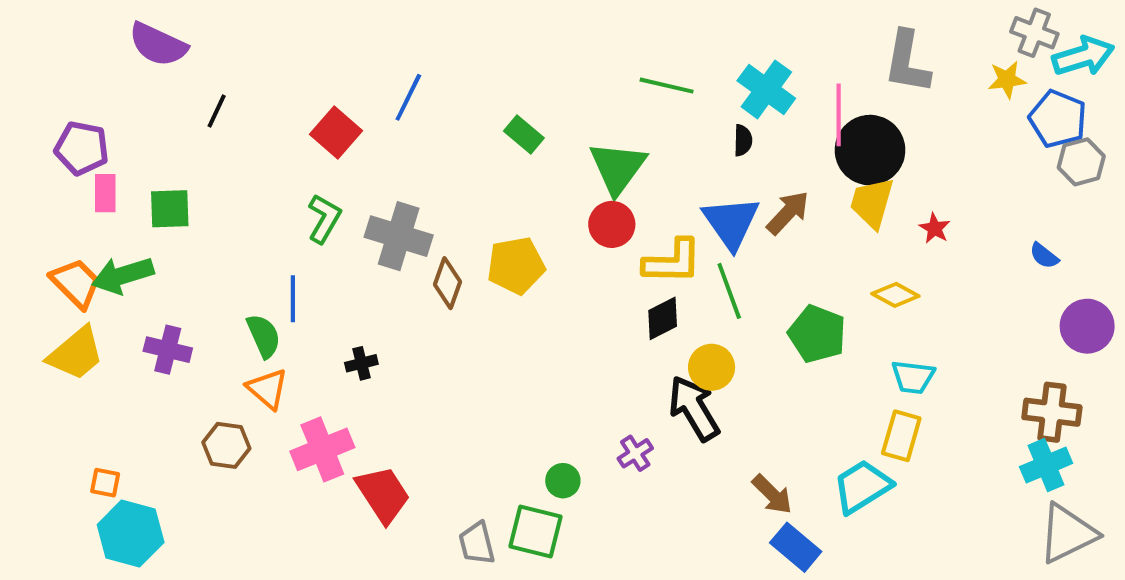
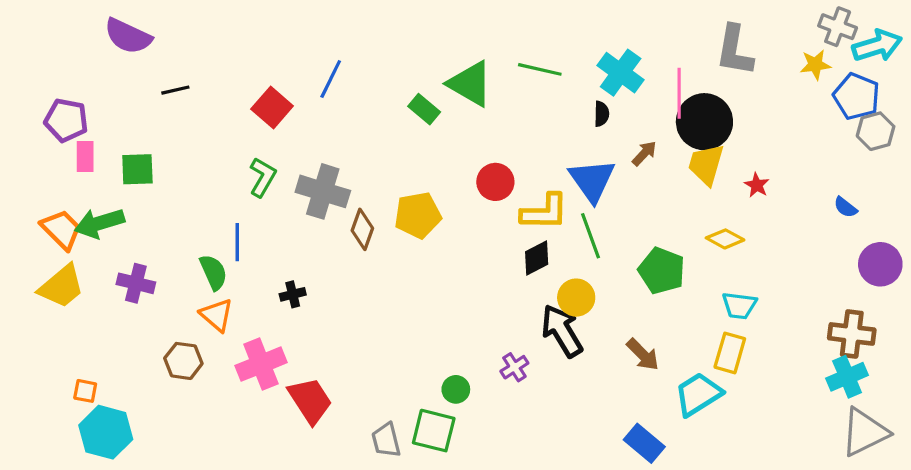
black line: (217, 111) -> (175, 90), turned 52
green triangle: (618, 168) -> (470, 84), moved, turned -36
brown arrow: (788, 213) -> (644, 153), moved, size x0.7
brown arrow: (772, 494) -> (643, 355), moved

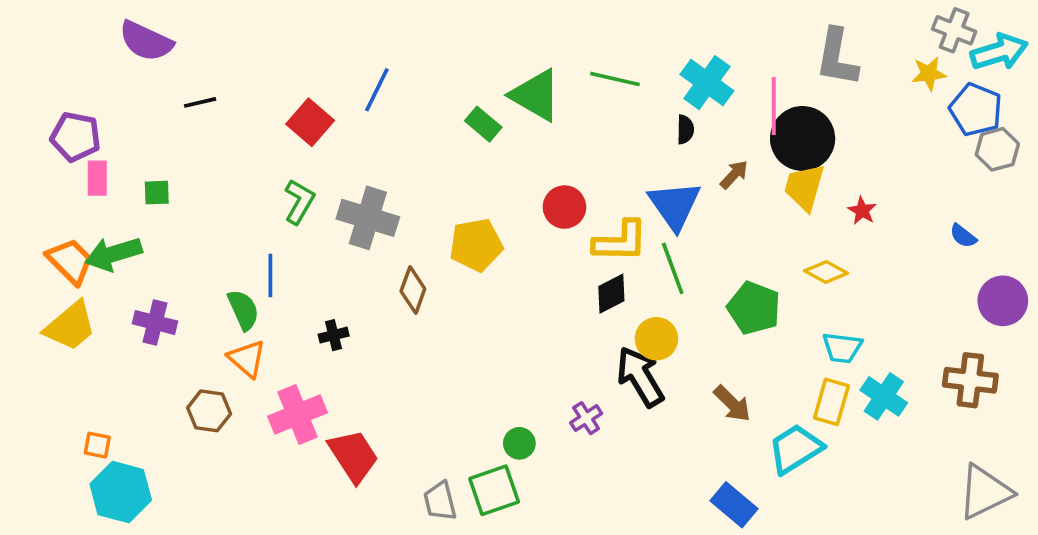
green square: (137, 169) -> (157, 193), size x0.7
brown diamond: (362, 229) -> (413, 290), moved
cyan cross: (847, 377) -> (884, 396), moved, turned -33
green square: (434, 431) -> (494, 490), turned -33

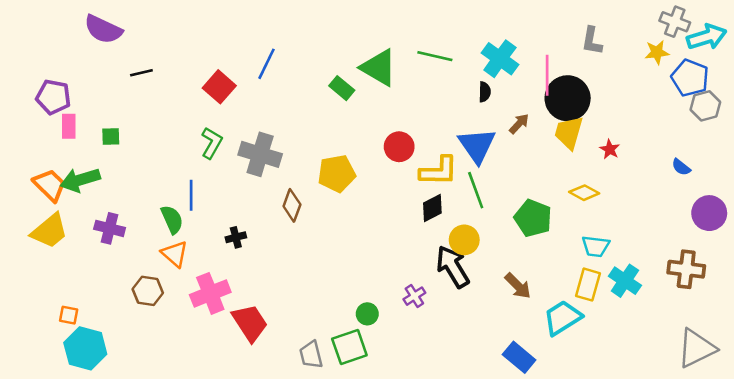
gray L-shape: (837, 57) -> (592, 41), size x0.7

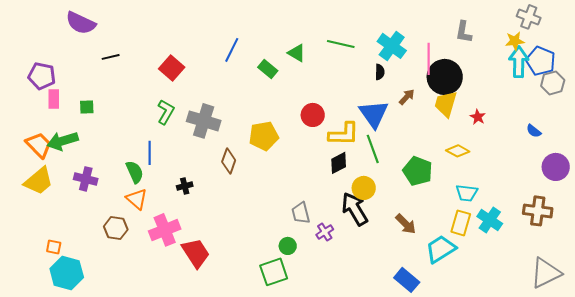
cyan arrow: (707, 37) -> (519, 62), moved, turned -72
blue line: (266, 64) -> (232, 50), moved
green triangle: (379, 68) -> (297, 53), size x0.6
gray trapezoid: (311, 355) -> (301, 213), moved

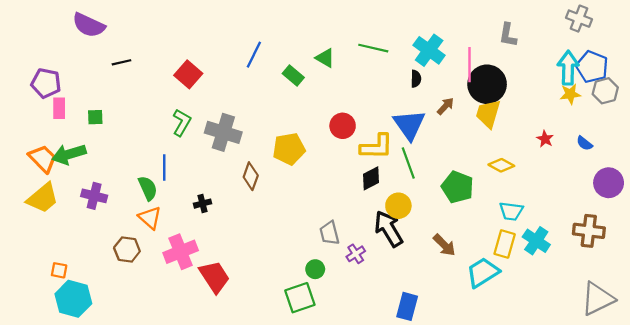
yellow star: (515, 41) -> (570, 94), moved
red star: (478, 117) -> (545, 139), moved
blue rectangle: (407, 280) -> (407, 306), moved, turned 65

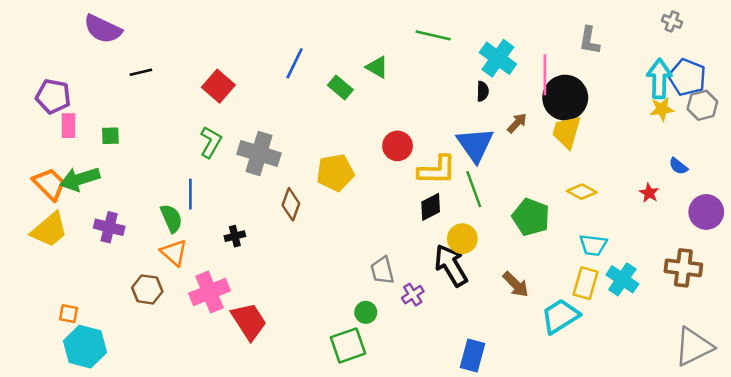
gray cross: (579, 19) -> (672, 21), size x0.7
green line: (373, 48) -> (433, 35), moved
red star: (545, 139) -> (649, 193), moved

